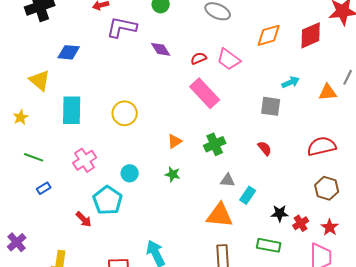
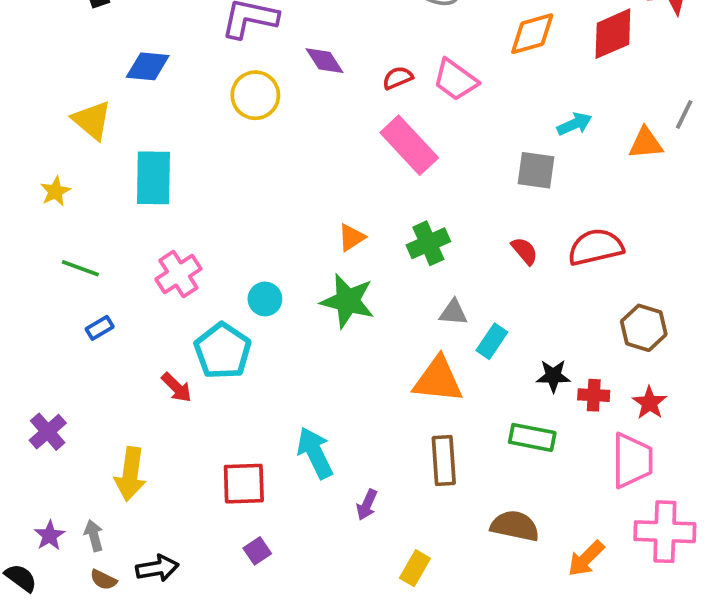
yellow circle: (125, 113) -> (255, 95), moved
red semicircle: (322, 146) -> (596, 247), moved
green star: (173, 174) -> (348, 301), size x1.8
red cross: (301, 223) -> (594, 395), turned 35

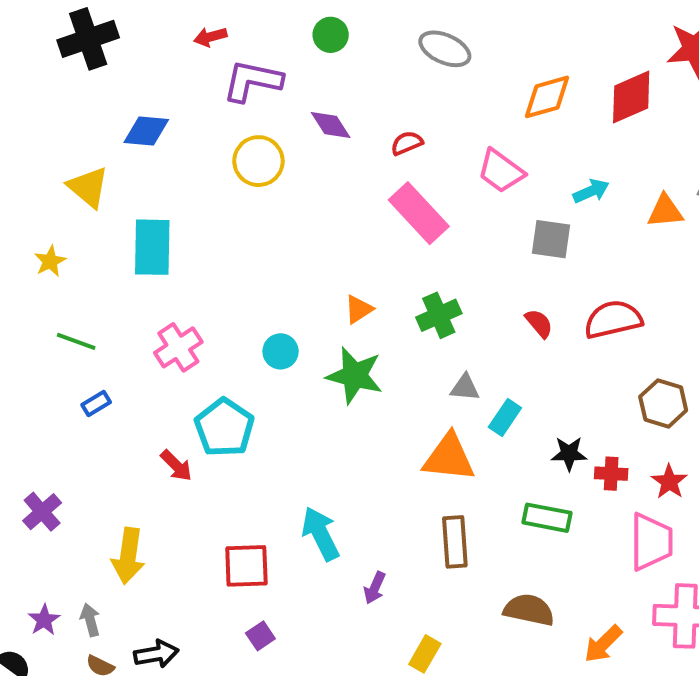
pink trapezoid: (455, 80) -> (501, 171), moved
cyan circle: (265, 299) -> (281, 351), moved

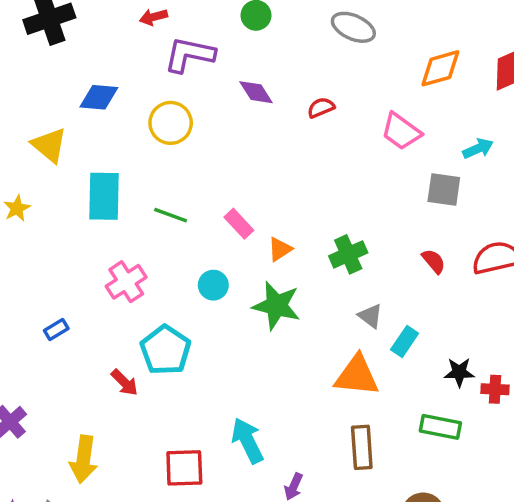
yellow circle: (258, 161) -> (171, 123), moved
pink rectangle: (419, 213) -> (239, 224), moved, size x0.6
green line: (76, 341) -> (171, 215), moved
gray triangle: (465, 387) -> (370, 316), turned 32

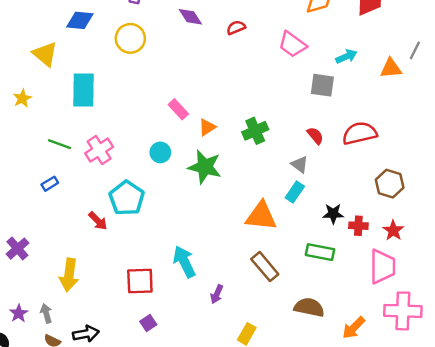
green line: (171, 215) -> (59, 144), moved
gray triangle: (370, 316) -> (300, 164), moved
brown rectangle: (362, 447) -> (265, 267), turned -36

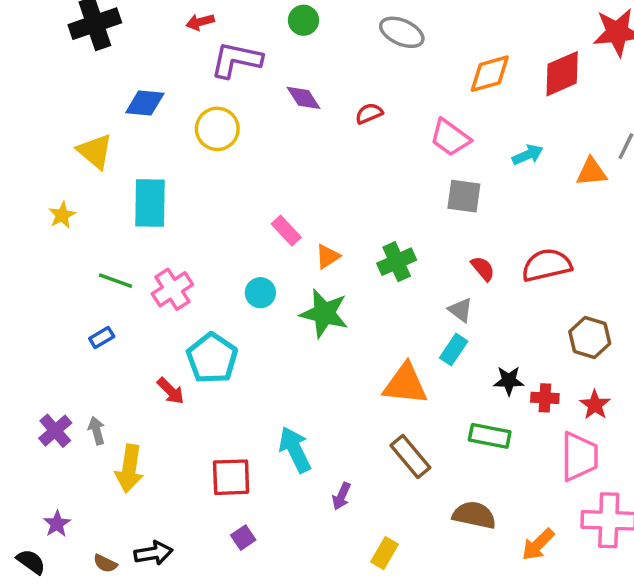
gray square: (322, 85) -> (464, 196), moved
gray arrow: (46, 313) -> (97, 431), moved

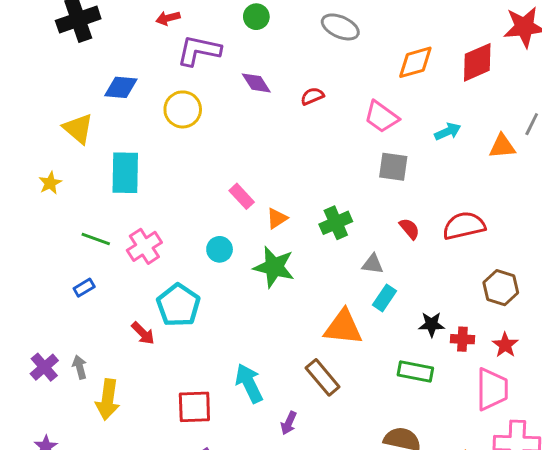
gray triangle: (460, 310) -> (373, 264), moved, turned -30
brown rectangle: (410, 457) -> (323, 377), moved

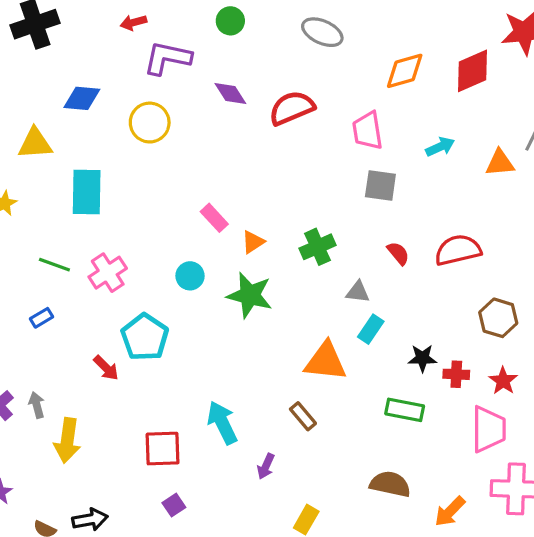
red semicircle: (312, 96) -> (292, 108), size x1.8
pink trapezoid: (381, 117) -> (368, 131), turned 45
yellow triangle: (78, 129) -> (35, 144), turned -44
brown rectangle: (323, 377) -> (303, 416), size x0.7

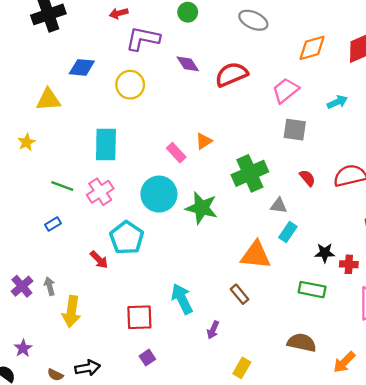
pink trapezoid: (368, 131) -> (286, 90), turned 60
cyan rectangle: (87, 192) -> (106, 145), moved
orange triangle: (253, 242) -> (204, 141), moved
green cross: (318, 247) -> (250, 173), size x1.4
cyan circle: (190, 276) -> (159, 194), size x1.8

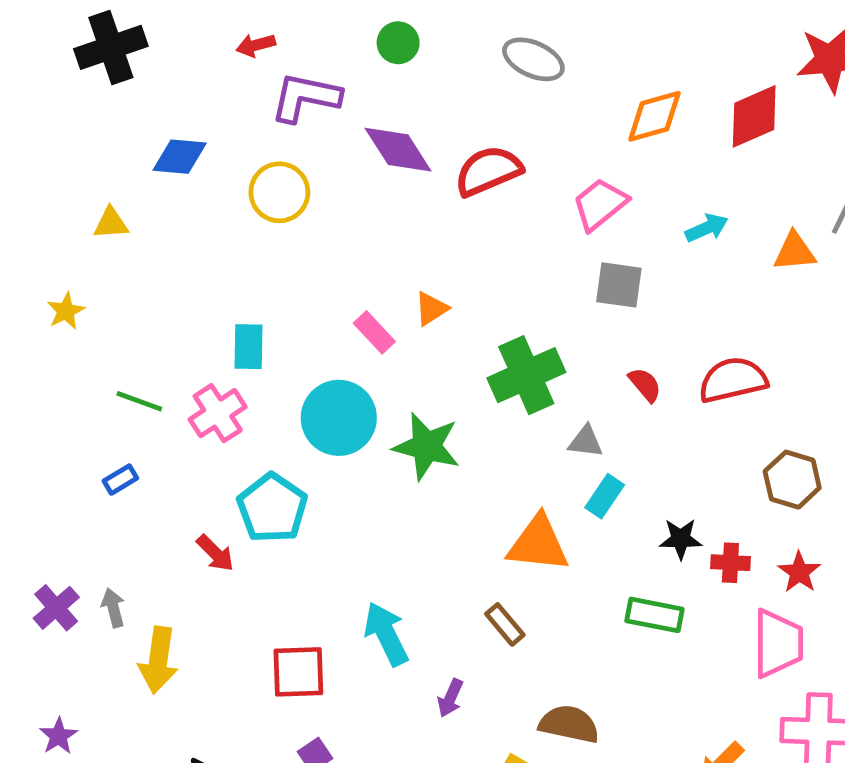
purple diamond: (188, 64) -> (398, 150), size x1.4
yellow triangle: (48, 100) -> (111, 223), size x0.7
cyan rectangle: (106, 145) -> (249, 347), moved, size x0.7
brown semicircle: (302, 343) -> (569, 724), moved

